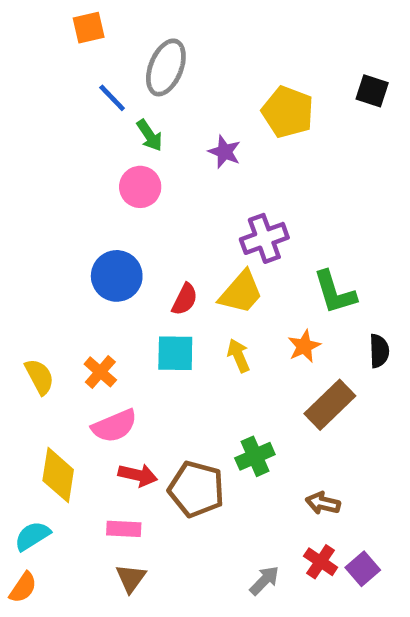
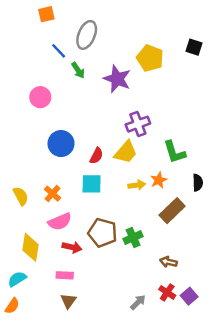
purple star: (224, 152) -> (117, 79), size x1.6
pink circle: (140, 187) -> (40, 97), moved
yellow arrow: (239, 356) -> (137, 185), moved, turned 105
brown pentagon: (196, 489) -> (103, 233), moved

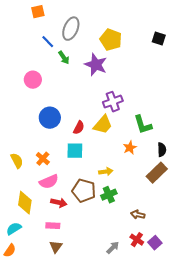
yellow pentagon: (150, 58) -> (111, 40), moved
yellow arrow: (137, 185) -> (106, 172), moved
brown rectangle: (172, 211) -> (157, 173), moved

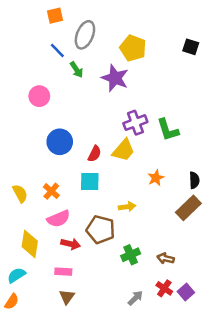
orange square: (38, 12) -> (55, 16), moved
green L-shape: (143, 125) -> (168, 130), moved
green cross: (109, 195) -> (131, 255), moved

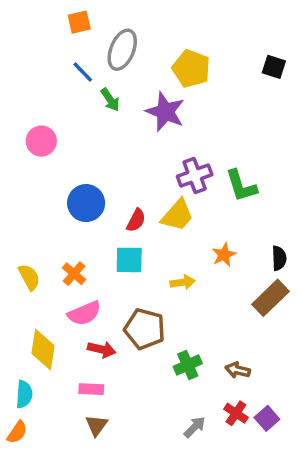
pink circle: (39, 96) -> (41, 141), moved
yellow arrow: (127, 207) -> (183, 282), moved
cyan semicircle: (16, 275) -> (24, 394), turned 126

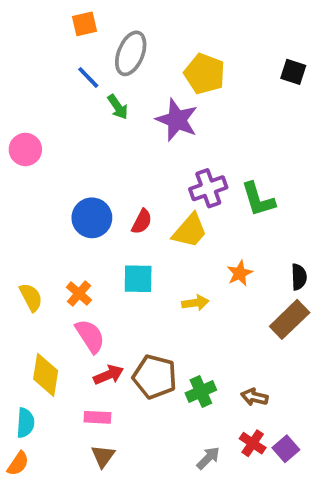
pink circle: (41, 141) -> (25, 149), moved
red semicircle: (136, 220) -> (142, 222), moved
pink semicircle: (84, 313) -> (90, 336), turned -100
brown pentagon: (145, 329) -> (155, 377), moved
red arrow: (102, 349) -> (109, 375), turned -36

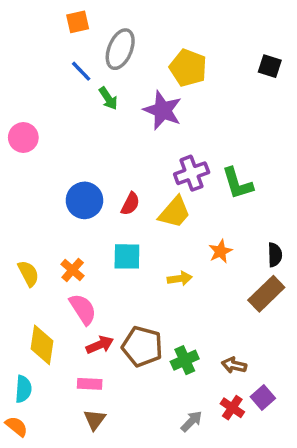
purple square: (286, 449) -> (263, 398), moved
orange semicircle: (18, 464) -> (16, 426), turned -85

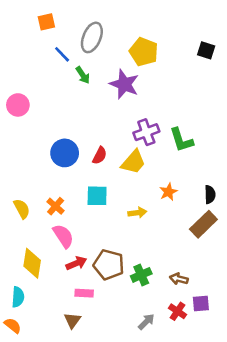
orange square: (78, 22) -> (46, 22), moved
pink rectangle: (90, 384) -> (84, 293), moved
purple square: (263, 398) -> (201, 303), turned 36

